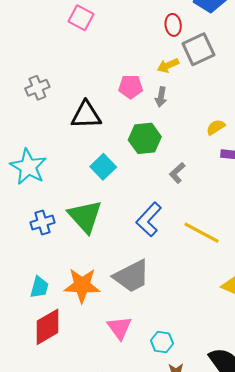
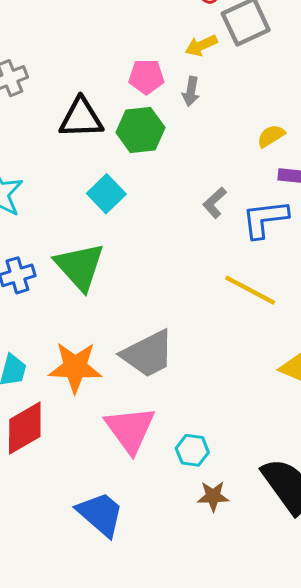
green hexagon: (145, 138) -> (140, 130), moved
blue L-shape: (149, 219) -> (265, 219), moved, turned 40
pink triangle: (119, 328) -> (130, 430), size x1.4

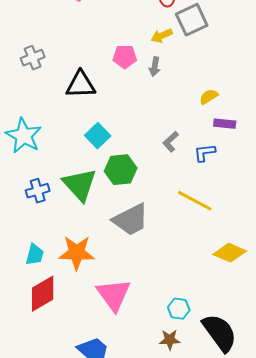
green hexagon: (140, 130) -> (121, 170), moved
blue L-shape: (265, 219) -> (205, 153), size x0.7
gray trapezoid: (148, 354) -> (131, 220), moved
cyan hexagon: (192, 450) -> (179, 309), moved

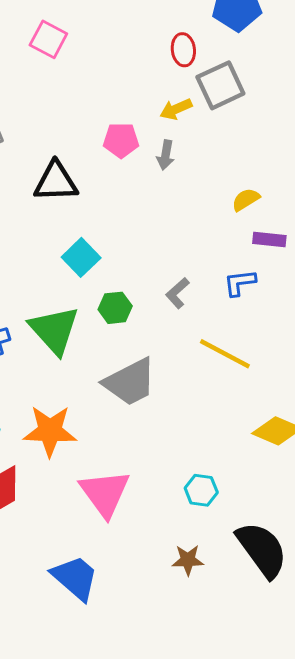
gray L-shape: (171, 142) -> (177, 293), moved
green hexagon: (121, 170) -> (115, 308), size x0.7
cyan hexagon: (179, 309) -> (201, 490), moved

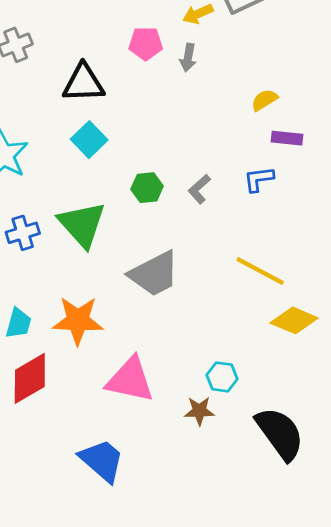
cyan square: (81, 257) -> (89, 140), moved
green hexagon: (115, 308) -> (147, 188), moved
yellow line: (225, 354) -> (260, 271), moved
pink triangle: (105, 493) -> (130, 380), turned -42
brown star: (188, 560) -> (199, 411), moved

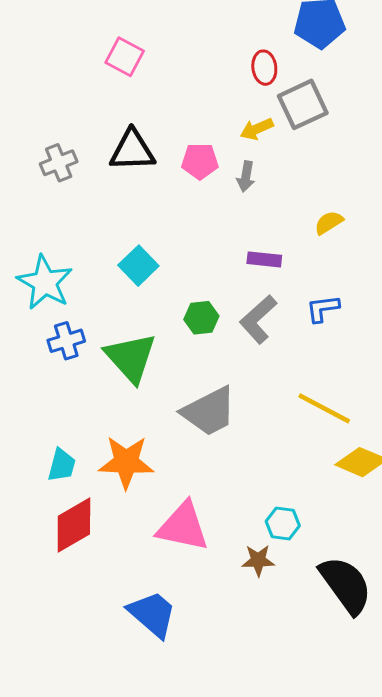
black triangle: (83, 83) -> (132, 150), moved
purple rectangle: (287, 138) -> (264, 259), moved
gray L-shape: (199, 189) -> (258, 319), size x1.5
blue cross: (23, 233) -> (66, 341), moved

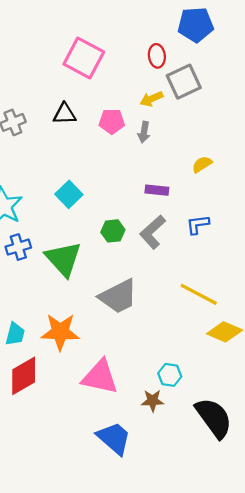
pink square: (125, 57) -> (84, 58), moved, size x1.5
black triangle: (132, 150) -> (65, 114), size x0.7
blue trapezoid: (152, 614) -> (114, 438), moved

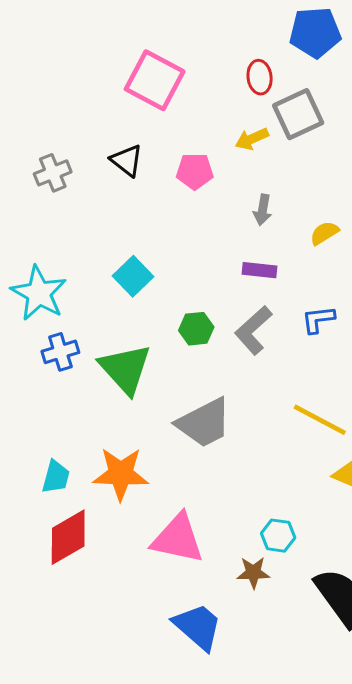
black triangle: (65, 114) -> (127, 160), turned 40
gray arrow: (144, 132) -> (263, 210), moved

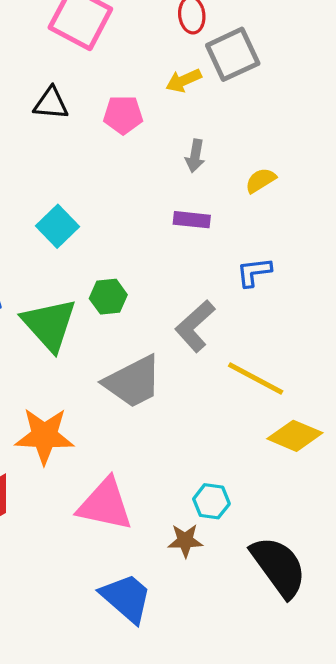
black triangle: (127, 160) -> (51, 103), turned -33
green hexagon: (196, 329) -> (108, 297), moved
gray L-shape: (253, 330) -> (195, 326), moved

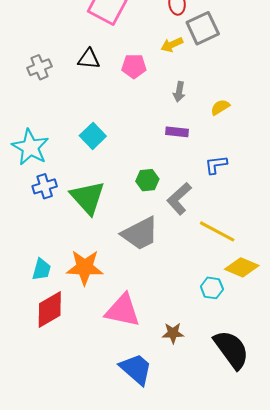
green hexagon: (108, 297) -> (147, 180), moved
cyan hexagon: (211, 501) -> (212, 288), moved

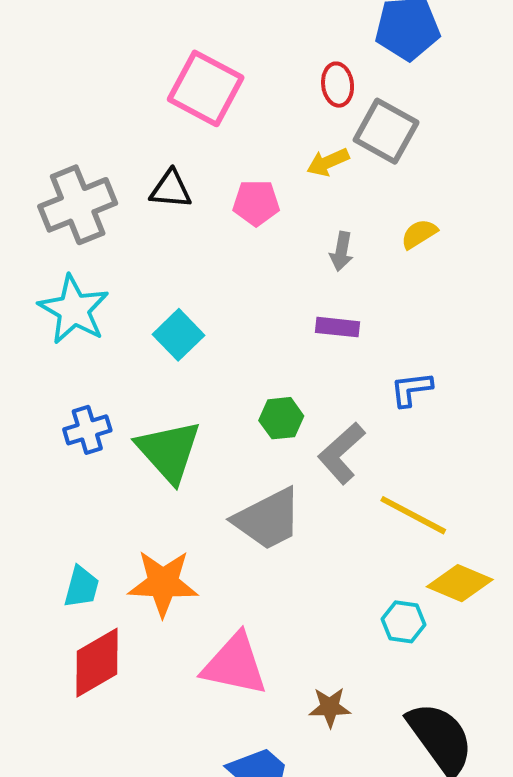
gray square: (203, 28) -> (386, 131), turned -36
gray cross: (39, 67) -> (78, 205), size x1.6
yellow semicircle: (220, 107) -> (419, 234), moved
cyan star: (30, 147) -> (74, 310), moved

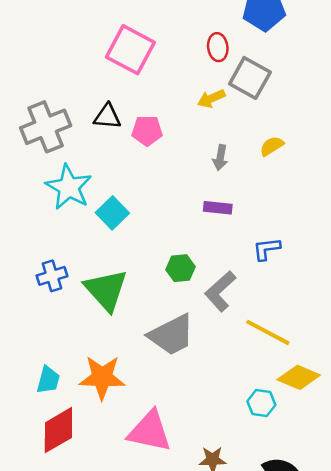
pink pentagon: (256, 203) -> (147, 131), moved
cyan star: (74, 310) -> (69, 187), moved

